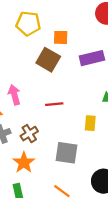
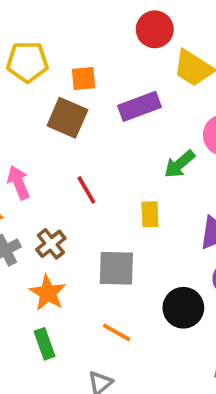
red line: (54, 104) -> (86, 190), turned 72

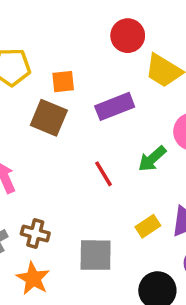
red line: (86, 190) -> (104, 174), moved
yellow rectangle: (150, 214) -> (148, 226), moved, turned 60
brown cross: (51, 244) -> (35, 234), turned -36

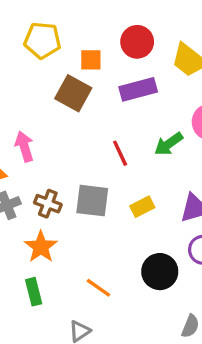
red circle: (128, 36) -> (137, 42), moved
yellow rectangle: (148, 226) -> (142, 207), moved
gray square: (96, 255) -> (92, 201), moved

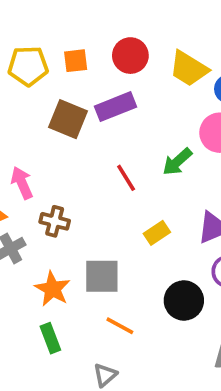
orange square: (91, 60) -> (76, 61), moved
purple rectangle: (138, 89) -> (116, 107), moved
gray square: (92, 201) -> (102, 276), moved
brown cross: (48, 204) -> (55, 221), moved

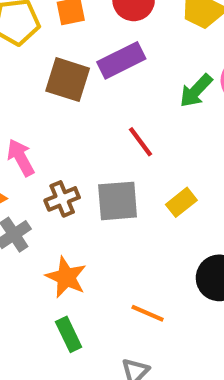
green arrow: (177, 162) -> (196, 91), moved
brown cross: (55, 221) -> (62, 199), turned -32
gray square: (102, 276) -> (118, 201), moved

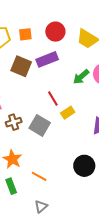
gray square: (118, 201) -> (40, 125), turned 30
yellow rectangle: (181, 202) -> (68, 113), moved
orange line: (148, 313) -> (39, 176), moved

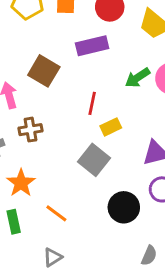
brown square: (21, 66) -> (44, 71), moved
red line: (53, 99) -> (92, 103), turned 35
gray square: (40, 125) -> (94, 160), moved

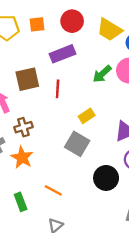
brown square: (44, 71) -> (27, 79), turned -35
red line: (92, 103) -> (58, 89), moved
orange star: (21, 183) -> (22, 157), moved

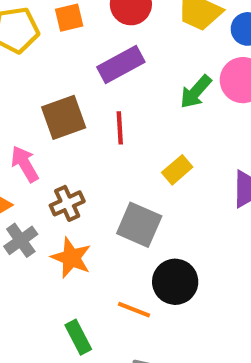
gray square: (77, 144) -> (139, 225), moved
black circle: (106, 178) -> (175, 282), moved

